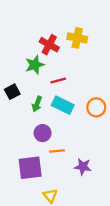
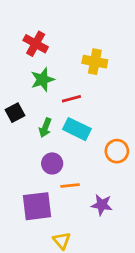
yellow cross: (77, 38) -> (95, 62), moved
red cross: (49, 45) -> (36, 44), moved
orange circle: (96, 107) -> (117, 151), moved

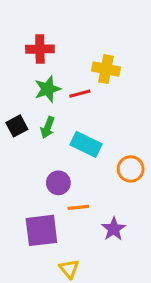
red cross: (36, 44) -> (40, 49), turned -30
red line: (71, 99) -> (80, 94), moved
green arrow: (45, 128) -> (48, 127), moved
purple star: (102, 205) -> (114, 229), turned 30

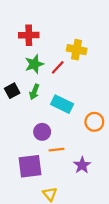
red line: (80, 94) -> (58, 67), turned -32

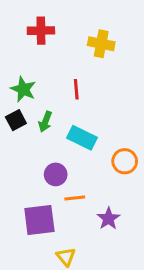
red cross: (29, 35) -> (41, 31), moved
yellow cross: (77, 50) -> (101, 44), moved
green star: (34, 64) -> (23, 89), moved, turned -30
red line: (58, 67) -> (76, 89), turned -48

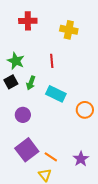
purple circle: (56, 174) -> (23, 115), moved
orange line: (75, 198) -> (51, 157), moved, turned 40
purple star: (109, 219) -> (81, 159), moved
purple square: (39, 220) -> (27, 150), turned -30

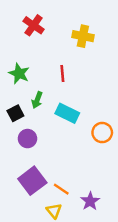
red cross: (28, 21) -> (34, 25), turned 36
black square: (11, 82) -> (15, 113), moved
purple star: (81, 159) -> (90, 201), moved

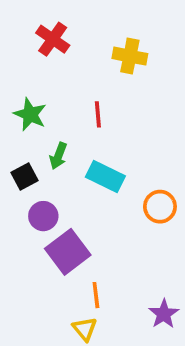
purple square: (32, 181) -> (68, 252), moved
orange line: (61, 189) -> (96, 295), turned 49
purple star: (90, 201) -> (164, 314), moved

